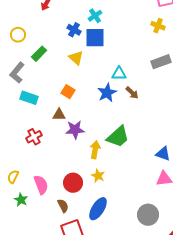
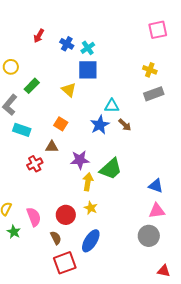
yellow cross: (158, 26) -> (150, 70), moved
blue cross: (74, 30) -> (67, 44), moved
purple star: (75, 130) -> (80, 160), moved
red cross: (34, 137) -> (35, 164), moved
gray circle: (148, 215) -> (149, 236), moved

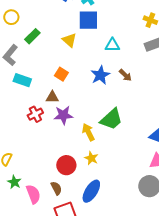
cyan triangle: (112, 106) -> (112, 45), moved
purple star: (80, 160) -> (63, 115), moved
yellow arrow: (88, 182) -> (88, 132), turned -36
pink semicircle: (34, 217) -> (33, 194), moved

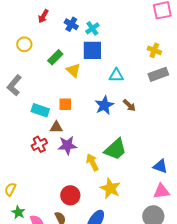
yellow circle: (11, 17) -> (24, 44), moved
green rectangle: (32, 36) -> (55, 57), moved
orange square: (61, 74) -> (65, 104), turned -32
cyan rectangle: (22, 80) -> (40, 110), moved
yellow star: (91, 158) -> (110, 188), moved, size x1.5

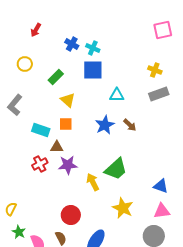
red arrow: (43, 16) -> (36, 30), moved
cyan cross: (92, 28) -> (93, 48), turned -32
yellow triangle: (73, 70) -> (68, 100), moved
yellow star: (110, 188) -> (123, 208), moved

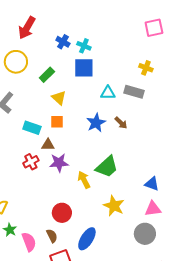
red arrow: (36, 30) -> (27, 28), size x1.6
yellow circle: (25, 64) -> (16, 62), size x1.5
gray rectangle: (159, 94) -> (134, 92), moved, turned 36

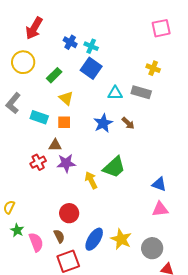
blue square: (84, 68) -> (91, 68), turned 35
cyan rectangle: (32, 128) -> (39, 117), moved
yellow star: (114, 206) -> (121, 239), moved
gray circle: (145, 234) -> (152, 248), moved

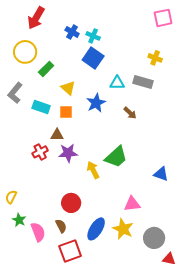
green rectangle: (54, 75) -> (46, 69), moved
blue star: (103, 123) -> (96, 103), moved
pink triangle: (160, 209) -> (132, 204), moved

